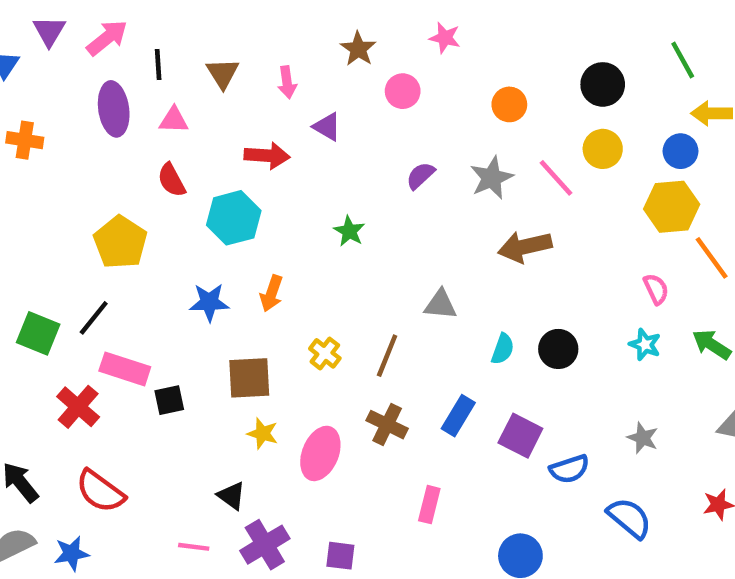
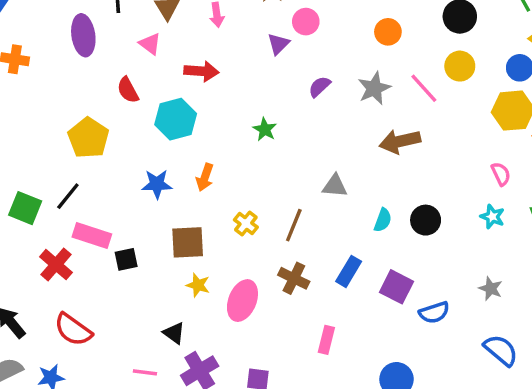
pink triangle: (174, 120) -> (150, 44), moved, turned 35
purple triangle: (327, 127) -> (278, 44), moved, turned 45
blue semicircle: (629, 518) -> (501, 350), moved

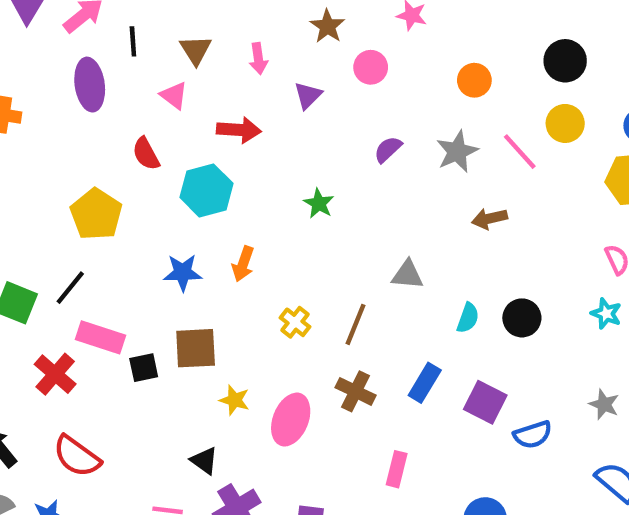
purple triangle: (278, 44) -> (308, 95), moved
brown arrow: (400, 141) -> (489, 219), size x0.7
brown square: (188, 242) -> (196, 348), moved

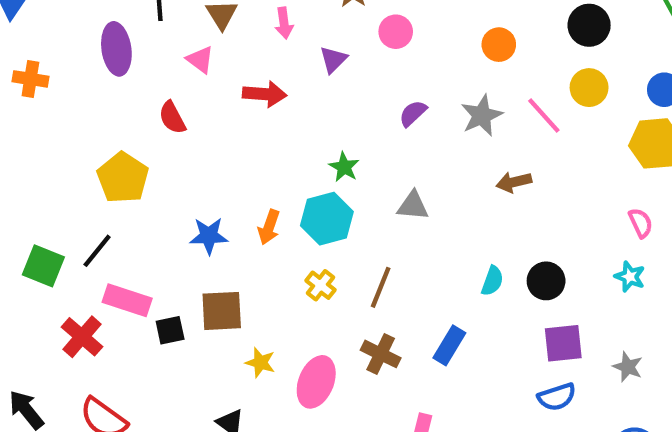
cyan hexagon: (206, 190) -> (327, 219), moved
gray triangle: (407, 275) -> (413, 206), moved
purple square: (485, 402) -> (563, 343), moved, turned -33

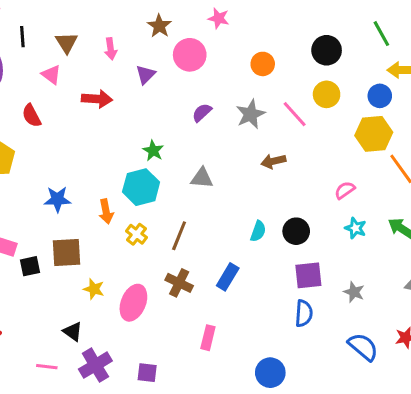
pink circle: (396, 32) -> (190, 55), size x1.4
pink semicircle: (641, 223) -> (345, 190), moved, turned -100
orange arrow: (269, 227) -> (106, 211), moved, turned -30
blue semicircle: (557, 397) -> (304, 313), turned -68

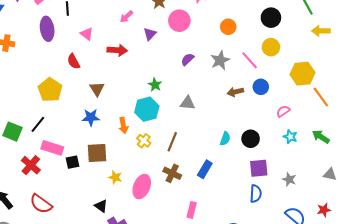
brown triangle: (67, 43) -> (97, 89), moved
pink arrow: (111, 49) -> (126, 17), turned 56
blue circle: (380, 96) -> (261, 87), moved

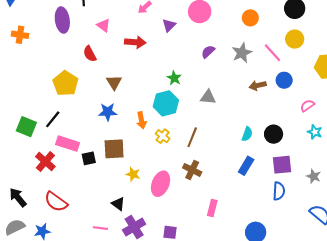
blue rectangle: (205, 169) -> (246, 166), moved

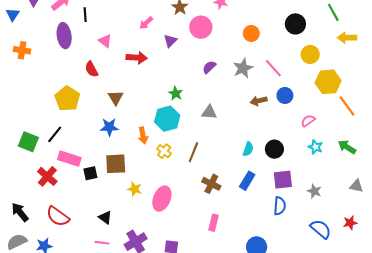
yellow circle: (295, 39) -> (310, 54), moved
brown cross: (192, 170) -> (211, 184), moved
black triangle: (118, 204) -> (105, 217), moved

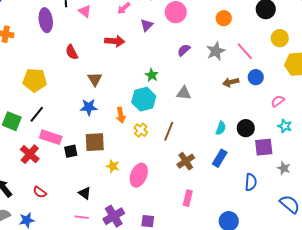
pink triangle: (105, 41) -> (85, 11), moved
yellow pentagon: (67, 99) -> (35, 80), moved, turned -30
purple square: (283, 180) -> (264, 147), moved
brown cross: (211, 184) -> (186, 161), turned 30
red semicircle: (58, 216) -> (40, 192), size x0.6

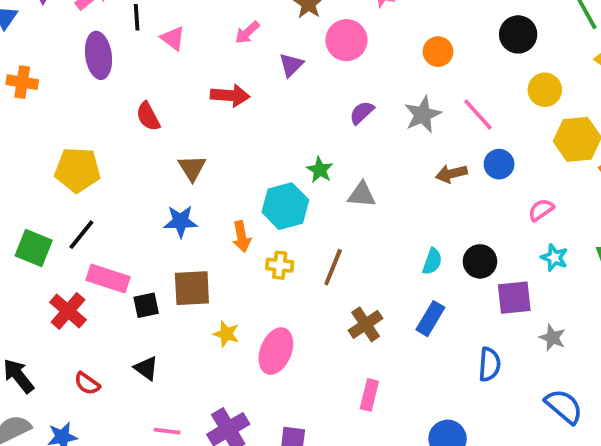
green star: (152, 75) -> (320, 170), moved
yellow cross: (141, 130) -> (280, 265), turned -32
black triangle: (85, 193) -> (146, 368), moved

